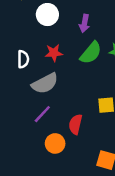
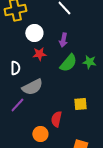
red star: (54, 53) -> (39, 54), moved
purple line: (42, 114) -> (17, 105), moved

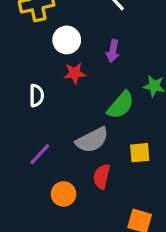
green semicircle: (68, 63) -> (121, 105), moved
gray semicircle: (32, 87) -> (92, 140), moved
orange circle: (40, 134) -> (64, 194), moved

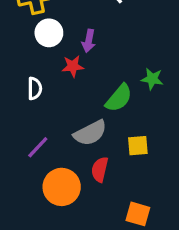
white circle: (67, 40) -> (49, 33), moved
purple arrow: (113, 51) -> (89, 41), moved
orange circle: (64, 194) -> (62, 187), size x1.5

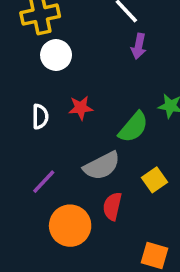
purple arrow: (89, 41) -> (139, 46), moved
red star: (73, 66) -> (81, 108), moved
yellow square: (138, 146) -> (155, 180), turned -30

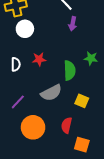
green semicircle: (133, 127) -> (70, 70), turned -42
yellow square: (155, 180) -> (82, 101), turned -32
red semicircle: (112, 206) -> (67, 125), moved

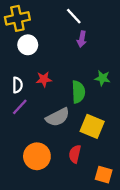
yellow square: (82, 101) -> (92, 126), size x1.5
purple line: (18, 102) -> (20, 107), moved
orange square: (82, 145) -> (104, 175), moved

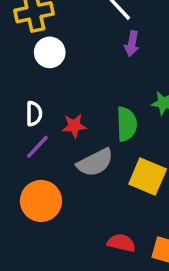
red star: (44, 79) -> (74, 126), moved
red semicircle: (75, 154) -> (121, 243), moved, turned 90
orange circle: (37, 156) -> (41, 201), moved

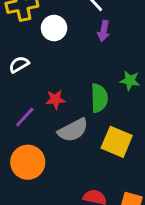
white circle: (50, 52) -> (54, 28), moved
white semicircle: (34, 114) -> (19, 64), moved, turned -120

